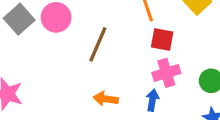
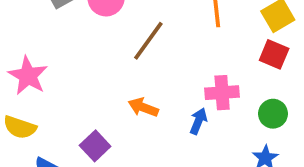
red square: (162, 40) -> (274, 54), moved

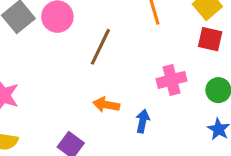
blue arrow: (198, 121) -> (143, 121), moved

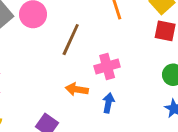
pink cross: (171, 80) -> (107, 66), moved

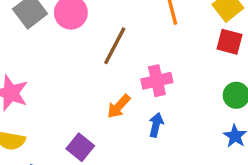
orange arrow: (77, 89) -> (119, 106), turned -60

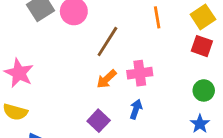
orange arrow: (119, 106) -> (106, 79), moved
purple square: (80, 147) -> (99, 121), moved

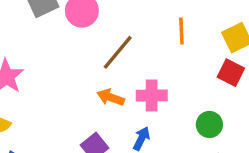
orange arrow: (106, 79) -> (111, 97), turned 55
green circle: (204, 90) -> (209, 124), moved

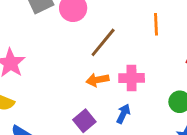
orange arrow: (111, 97) -> (97, 80), turned -30

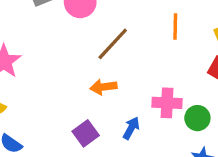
pink cross: (132, 78) -> (167, 103), moved

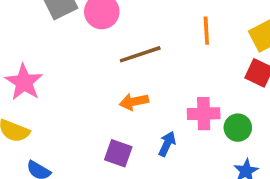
brown line: (113, 44) -> (140, 54), turned 33
purple square: (86, 133) -> (118, 153), turned -30

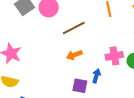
purple square: (118, 153) -> (80, 86), moved

